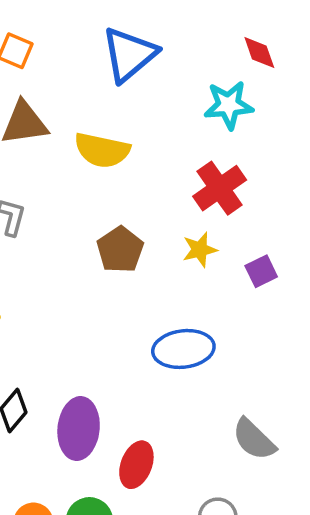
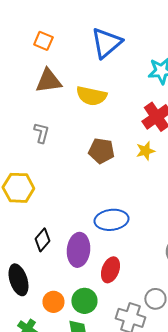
brown pentagon: (120, 250) -> (101, 151), turned -30
blue ellipse: (183, 349) -> (111, 220), moved

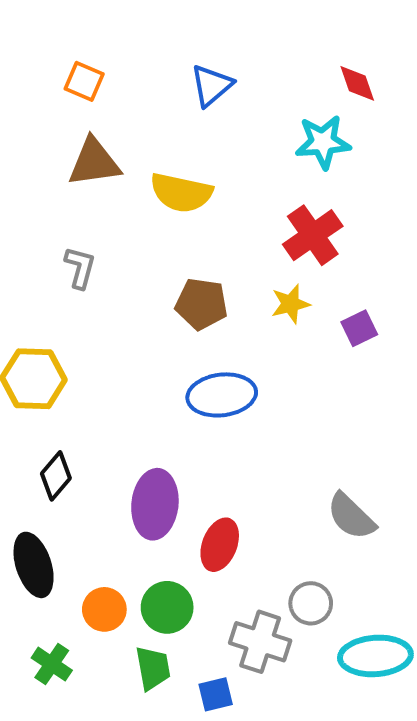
blue triangle: (106, 43) -> (212, 85), size x0.7
blue ellipse: (111, 220) -> (222, 395), moved
black diamond: (42, 240) -> (56, 476), moved

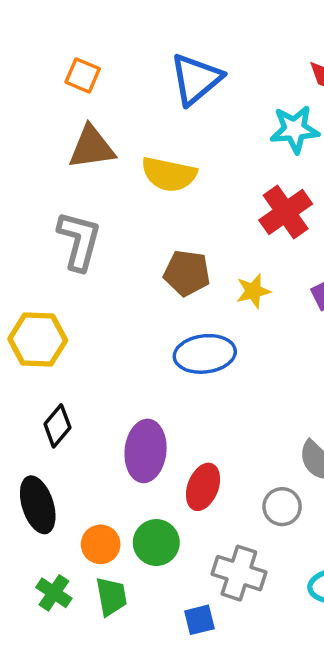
blue triangle: (212, 85) -> (196, 79), size x1.4
gray L-shape: (80, 268) -> (79, 241), size x1.6
yellow star: (290, 304) -> (253, 291), moved
gray circle: (311, 603) -> (282, 507), moved
green trapezoid: (153, 668) -> (111, 596), moved

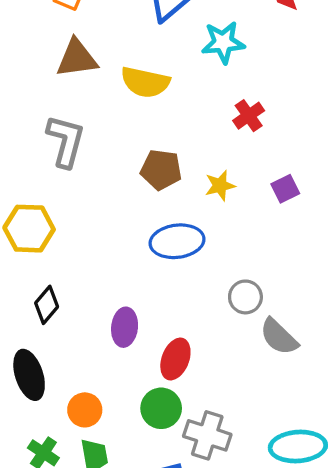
cyan star: (295, 129) -> (223, 42), moved
red cross: (286, 212) -> (249, 116), size x0.7
purple ellipse: (146, 451) -> (125, 327), size x0.7
gray circle: (282, 507) -> (245, 297), moved
green circle: (156, 543) -> (161, 408), moved

